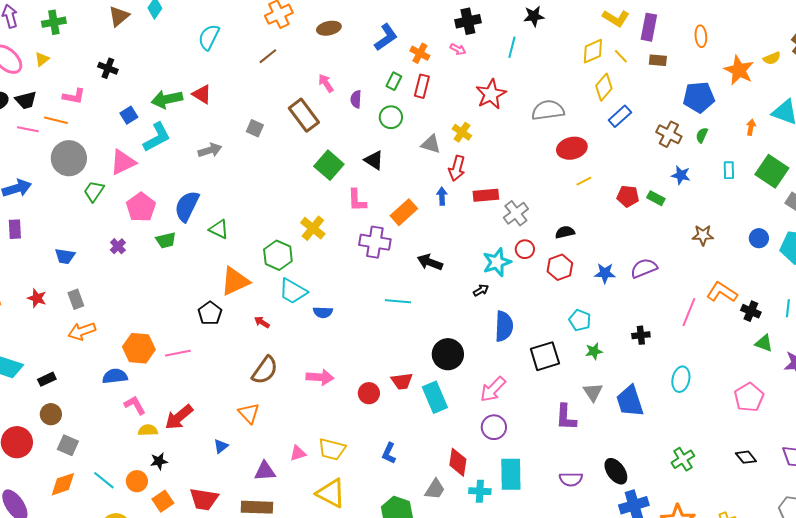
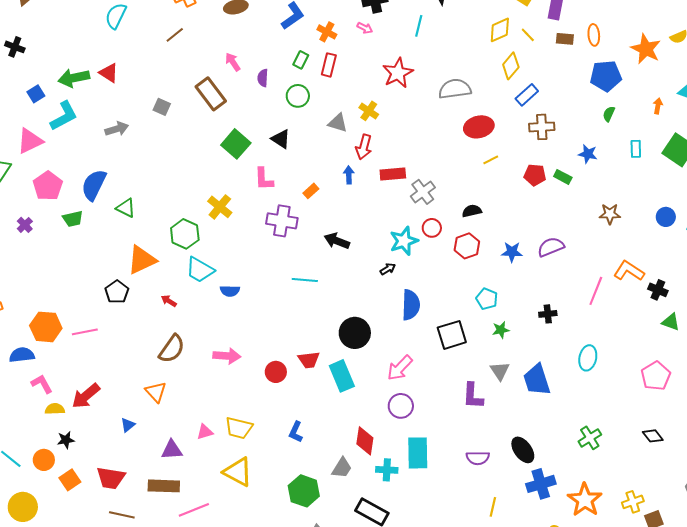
orange ellipse: (701, 36) -> (594, 35), moved
brown cross: (669, 134) -> (542, 127), moved, turned -30
orange rectangle: (404, 212) -> (311, 191), size x0.6

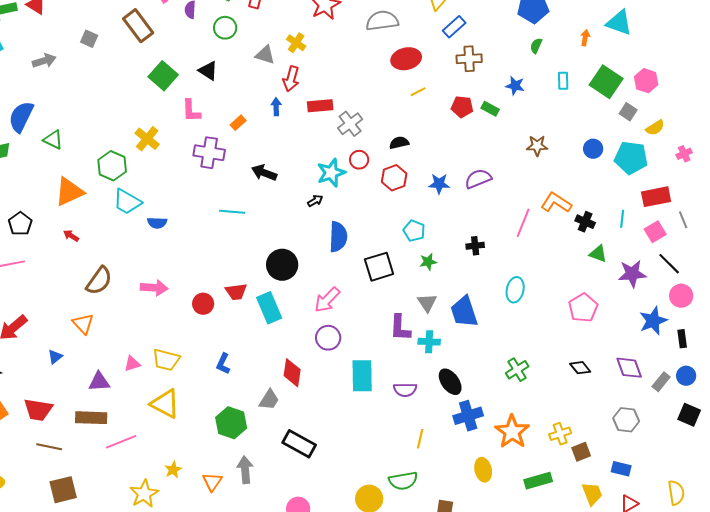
black pentagon: (117, 292) -> (20, 224), moved
red arrow: (169, 301) -> (71, 236), moved
cyan rectangle: (418, 453) -> (362, 376), moved
cyan cross: (387, 470) -> (429, 342), moved

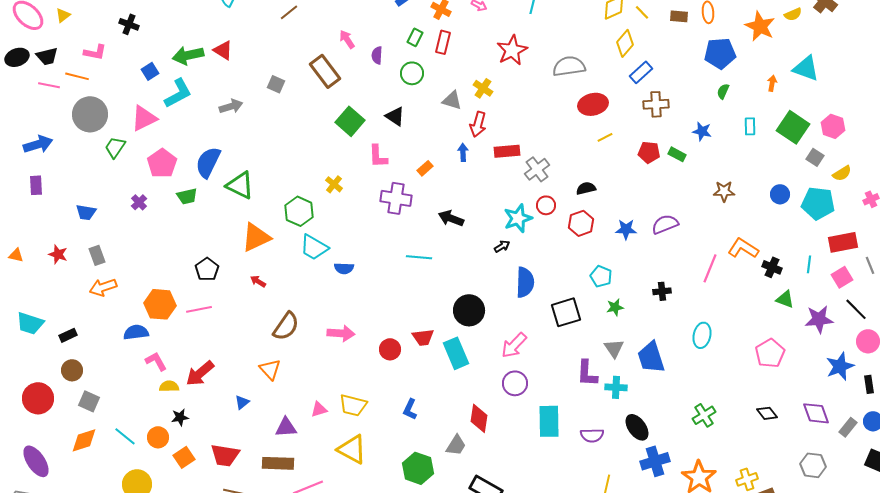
yellow cross: (147, 139) -> (334, 184), size x0.7
green triangle: (53, 140) -> (240, 185), size x1.4

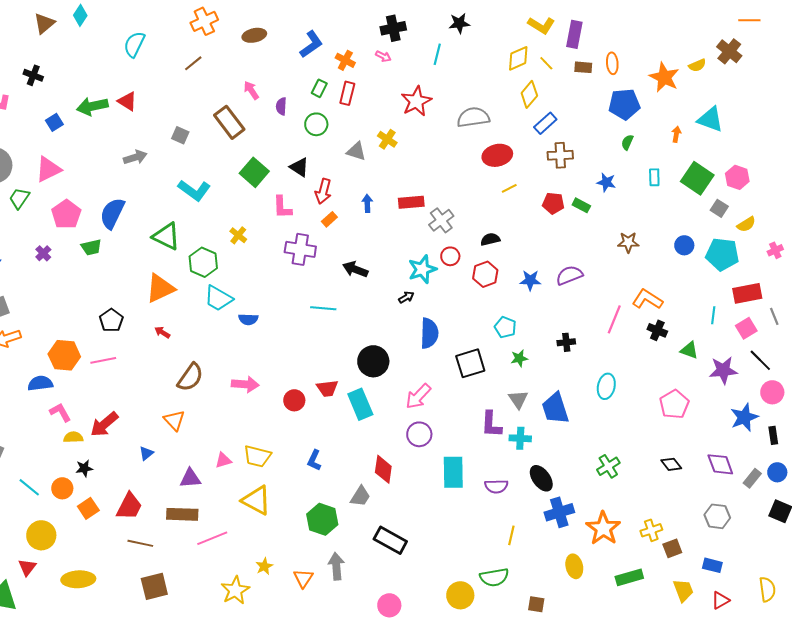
cyan L-shape: (178, 93) -> (194, 190), moved, turned 64
red arrow: (478, 124) -> (323, 191), moved
green triangle: (240, 185) -> (166, 236), moved
black cross: (772, 267) -> (657, 330), moved
red trapezoid: (225, 455) -> (129, 506), turned -72

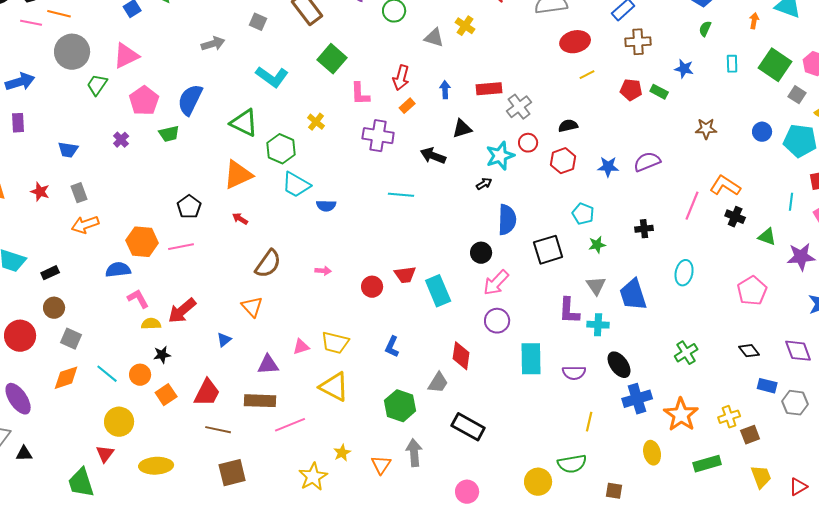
black triangle: (299, 167) -> (462, 129), moved, turned -50
black circle: (373, 361) -> (481, 253), moved, size x0.7
pink arrow: (245, 384) -> (323, 271), size x0.6
blue rectangle: (712, 565) -> (767, 386), moved

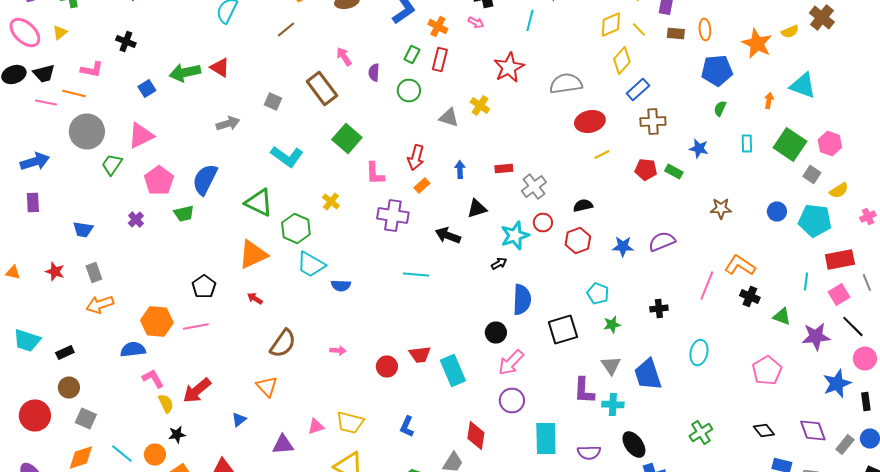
red rectangle: (489, 89) -> (504, 168), size x0.7
yellow semicircle: (151, 324) -> (166, 404), turned 66

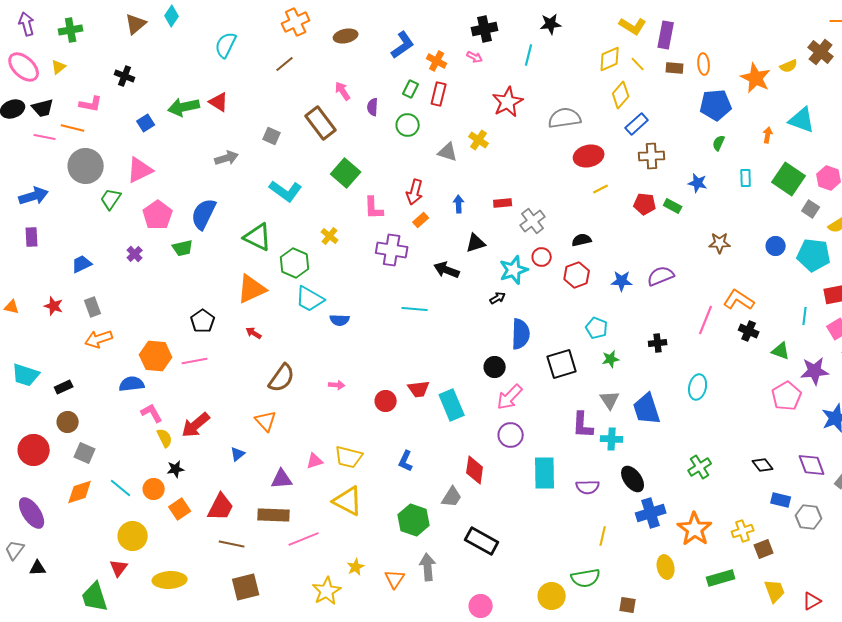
blue trapezoid: (83, 230) -> (82, 264), turned 145
pink pentagon: (767, 370) -> (787, 396), moved

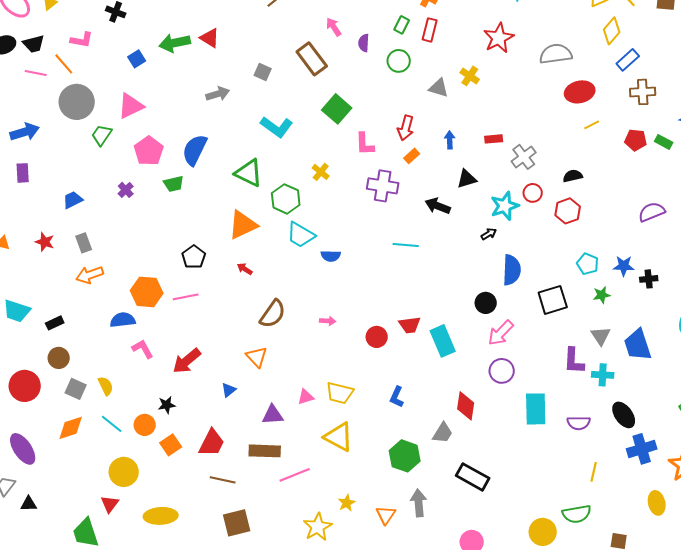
orange line: (73, 128) -> (64, 64), turned 35
blue star: (622, 281) -> (624, 266), moved
yellow semicircle: (165, 438) -> (106, 386), moved

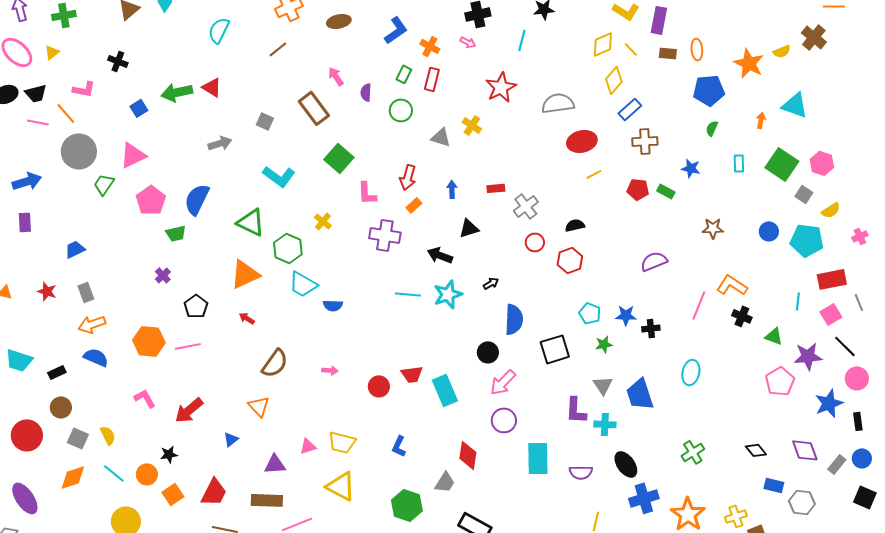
purple cross: (126, 190) -> (163, 275), moved
cyan star: (505, 206) -> (448, 294), moved
blue semicircle: (123, 320) -> (96, 357), moved, turned 30

